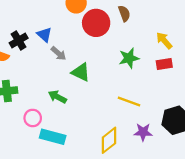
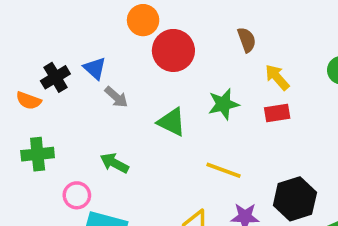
brown semicircle: (124, 14) -> (247, 40), moved
green triangle: (81, 72) -> (172, 122), moved

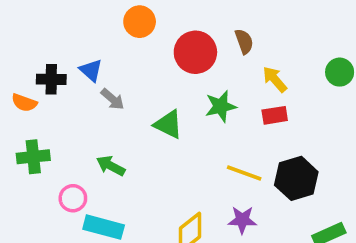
red circle: (173, 50) -> (195, 52), moved
black cross: (55, 77) -> (51, 79), turned 32
yellow line: (223, 170) -> (244, 173), moved
black hexagon: (295, 199) -> (296, 178), moved

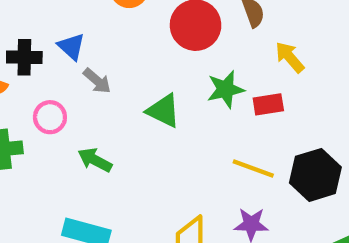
red rectangle: (275, 115) -> (268, 104), moved
pink circle: (73, 198) -> (50, 117), moved

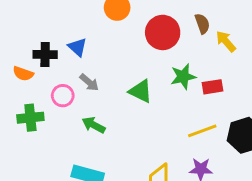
yellow arrow: (290, 57) -> (226, 41), moved
gray arrow: (97, 81) -> (89, 82), moved
yellow line: (253, 169) -> (202, 131), turned -40

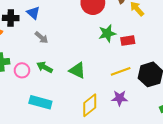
green triangle: (141, 91) -> (77, 70), moved
pink circle: (63, 96) -> (22, 70), moved

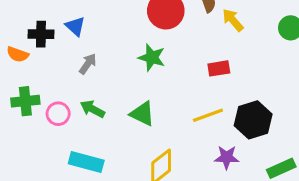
green star: (107, 33) -> (152, 58), moved, turned 30
gray arrow: (41, 37) -> (88, 64), turned -96
purple star: (120, 98) -> (227, 157), moved

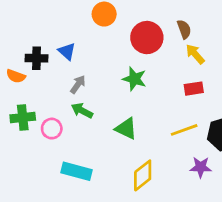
yellow arrow: (233, 20) -> (195, 54), moved
green arrow: (92, 109) -> (82, 111), moved

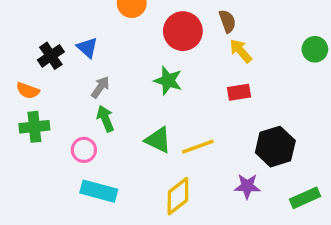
black cross: (37, 58) -> (51, 56), turned -35
orange semicircle: (16, 76) -> (28, 91), moved
green arrow: (82, 111) -> (105, 119), turned 40
pink circle: (52, 129) -> (84, 150), moved
yellow line: (184, 130) -> (198, 147), moved

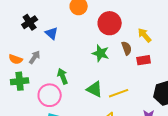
brown semicircle: (227, 21) -> (127, 48), moved
black cross: (51, 56) -> (30, 22), moved
gray arrow: (100, 87) -> (35, 57), moved
pink circle: (84, 150) -> (50, 95), size x1.5

